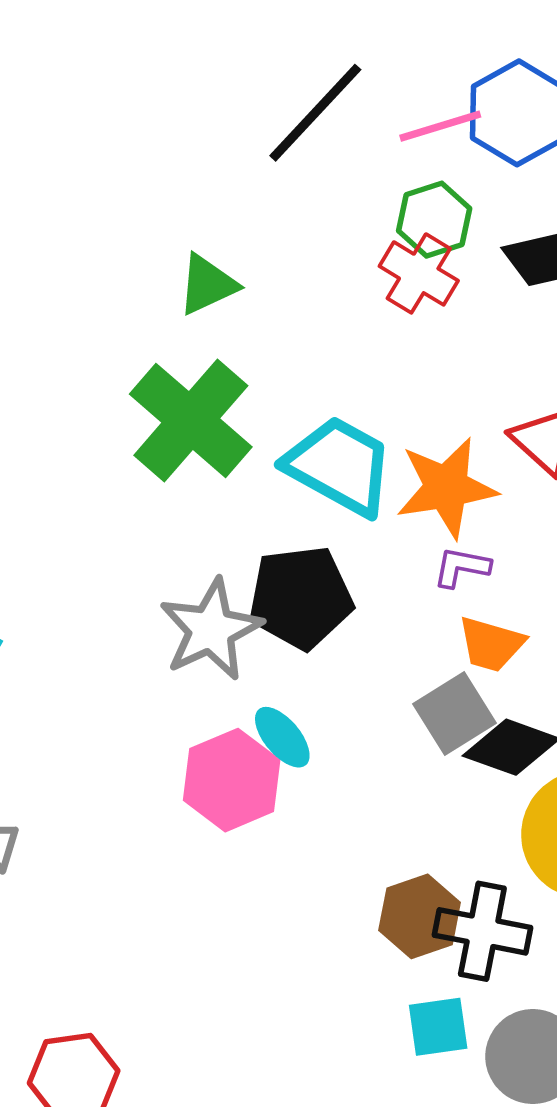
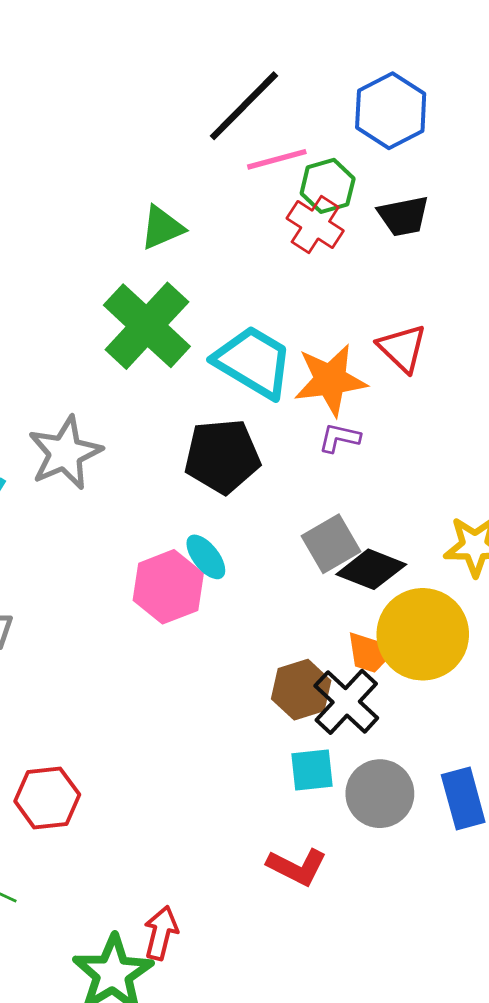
pink line: (440, 126) -> (277, 159), moved
gray star: (211, 630) -> (65, 453), moved
orange trapezoid: (491, 644) -> (370, 653), moved
black cross: (482, 931) -> (346, 702), turned 30

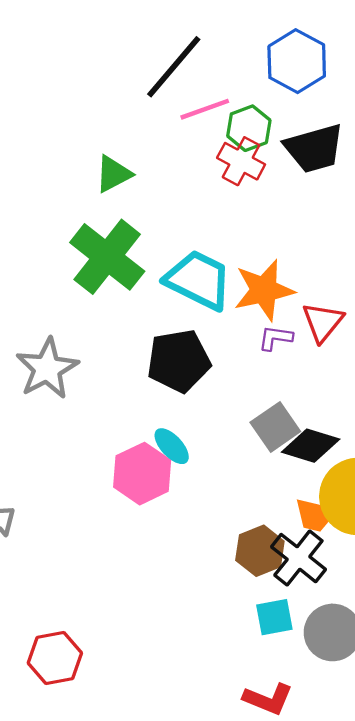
black trapezoid: (403, 216) -> (314, 148), size x1.4
red triangle: (402, 348) -> (323, 322), moved, turned 30

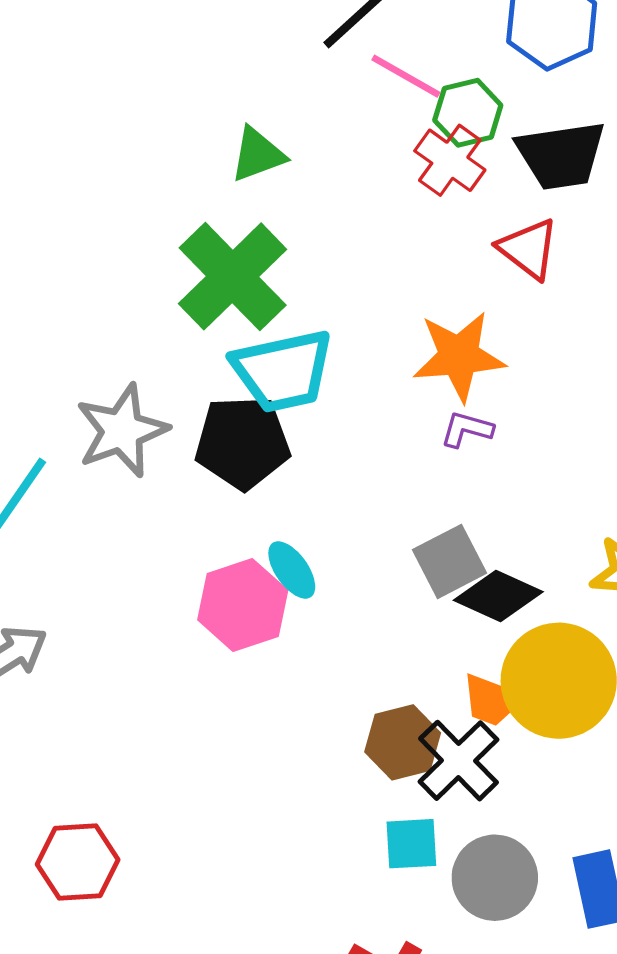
pink line: (205, 109) -> (406, 76), turned 42
cyan trapezoid: (198, 280) -> (283, 371), moved, turned 134
red triangle: (323, 322) -> (528, 249), moved, turned -39
black pentagon: (179, 361) -> (243, 443), moved

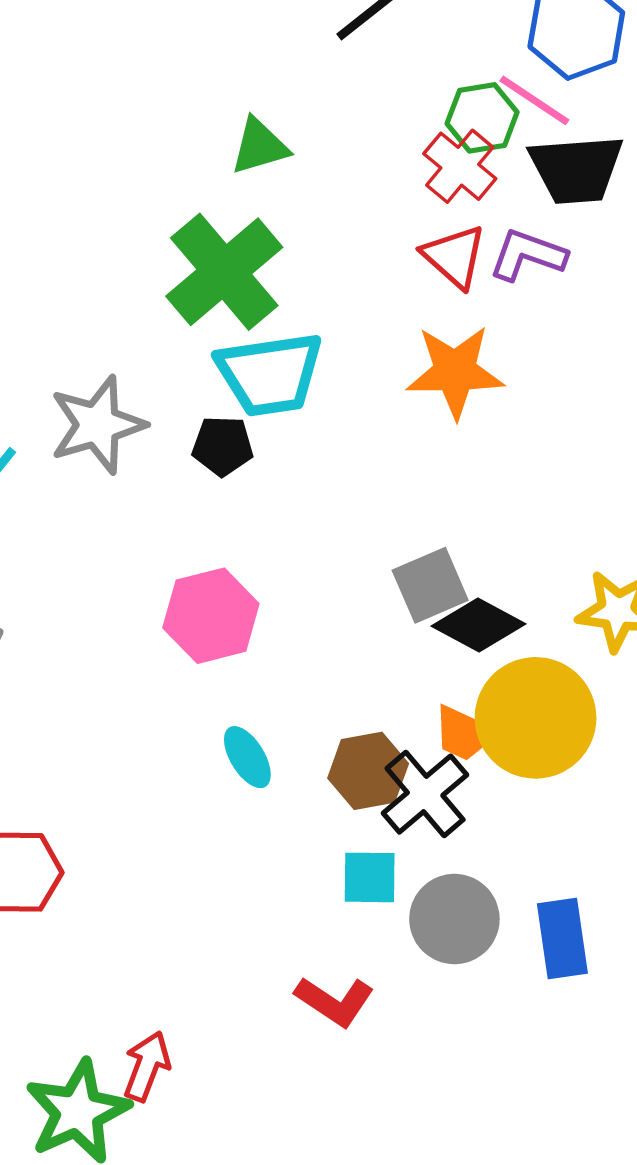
pink line: (406, 76) -> (534, 100), moved
red triangle: (528, 249) -> (454, 256), moved
purple L-shape: (467, 429) -> (528, 255), moved, size x1.4
black pentagon: (243, 443) -> (223, 446), size x0.6
cyan ellipse: (292, 570) -> (247, 757), moved

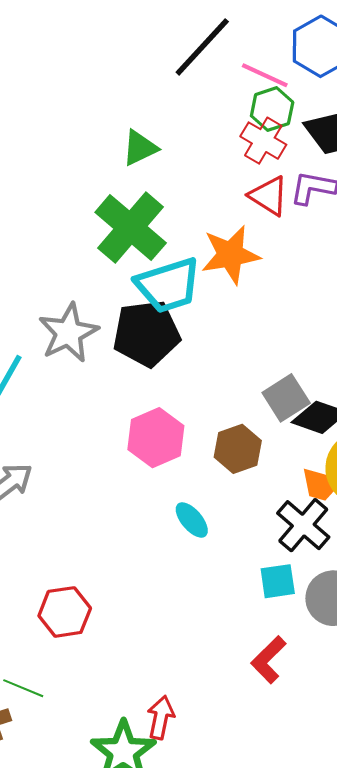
pink line: (534, 100) -> (265, 75), moved
orange star: (455, 372) -> (231, 255), moved
black pentagon: (223, 446) -> (146, 333), size x1.8
brown hexagon: (368, 771) -> (238, 449), moved
red L-shape: (335, 1001) -> (268, 660), turned 111

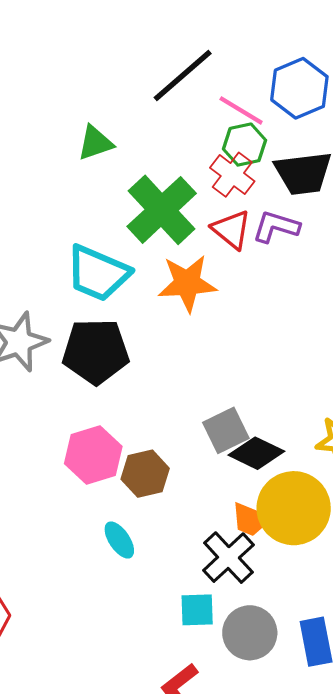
green triangle: (140, 148) -> (95, 143), moved
green cross: (131, 228) -> (162, 210), moved
cyan trapezoid: (168, 285) -> (98, 273), moved, turned 34
brown hexagon: (238, 449) -> (145, 474), moved

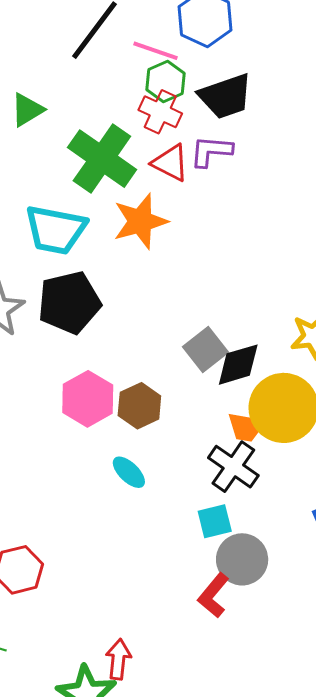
black diamond: (256, 453) -> (238, 365), turned -30
gray circle: (250, 633) -> (242, 559), moved

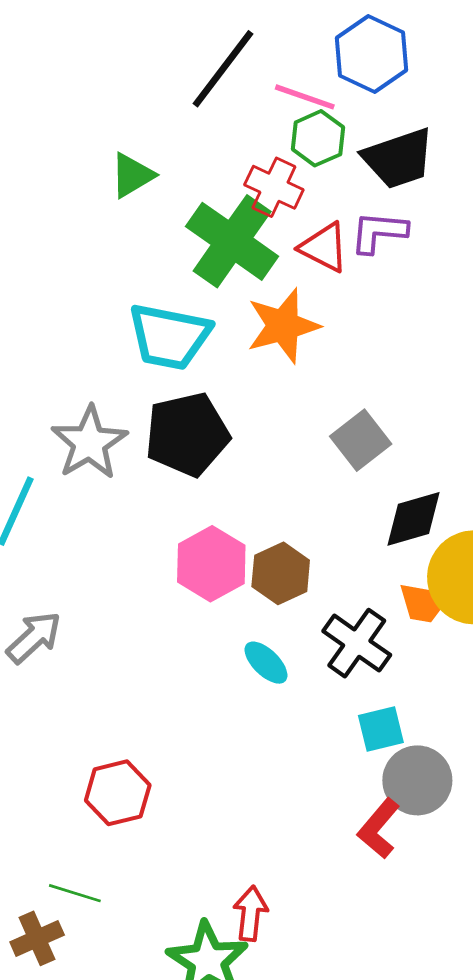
red cross: (160, 112) -> (274, 187), moved
gray square: (205, 350) -> (361, 440), moved
black cross: (233, 467) -> (357, 643), moved

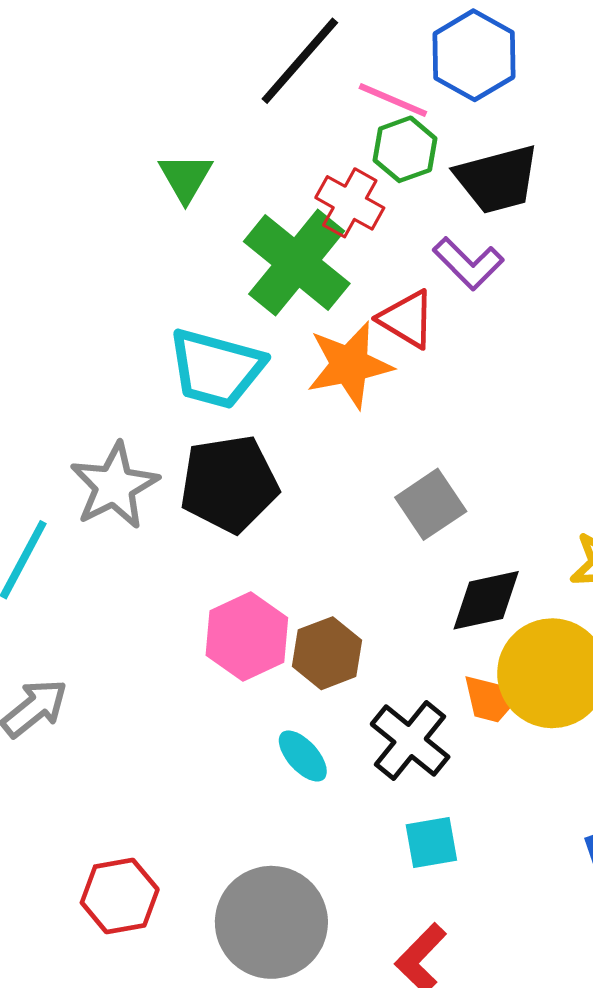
green triangle: (132, 175) -> (186, 178), turned -33
purple L-shape: (379, 232) -> (468, 263), turned -144
red triangle: (324, 247) -> (407, 319), moved
gray circle: (417, 780) -> (271, 922), moved, size x1.4

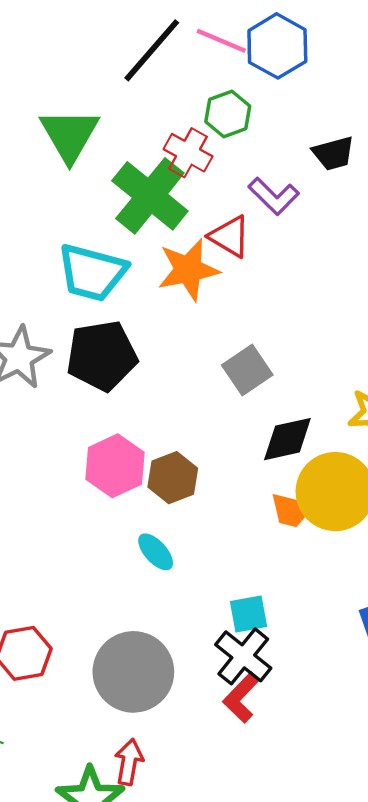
pink line: (393, 100) -> (221, 41), moved
green triangle: (186, 178) -> (70, 135), size x1.5
black trapezoid: (497, 179) -> (333, 153), moved, size x0.7
black cross: (410, 741) -> (243, 656), moved

